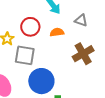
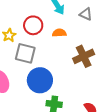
gray triangle: (81, 20) -> (86, 14), moved

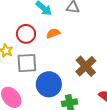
brown cross: (84, 56) -> (86, 66), moved

